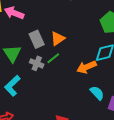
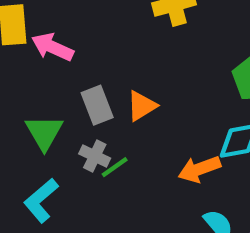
green line: (53, 58) -> (115, 167), moved

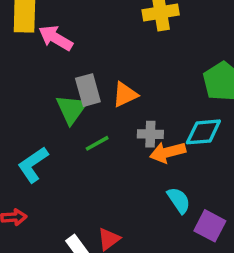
green triangle: (44, 132) -> (71, 109), moved
gray cross: (95, 156) -> (150, 134), moved, turned -30

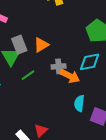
orange arrow: (168, 152) -> (70, 76), turned -132
cyan semicircle: (179, 200) -> (79, 103), turned -133

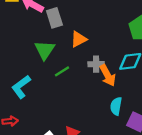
gray rectangle: (19, 45) -> (54, 18), moved
orange arrow: (70, 76) -> (108, 75), turned 30

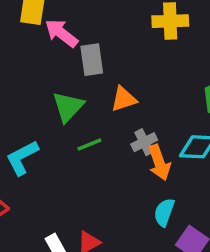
gray cross: (96, 64) -> (144, 142), turned -35

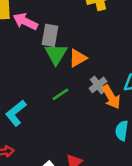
gray rectangle: (92, 60) -> (50, 35), turned 30
green triangle: (68, 107) -> (56, 54), moved

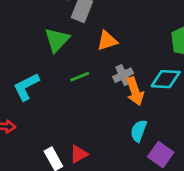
green triangle: (56, 54) -> (57, 40), moved

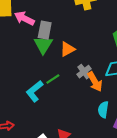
green triangle: (57, 40) -> (43, 45), moved
cyan L-shape: (26, 87) -> (34, 91), moved

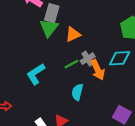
green line: (53, 79) -> (71, 64), moved
cyan semicircle: (103, 110) -> (77, 92), moved

